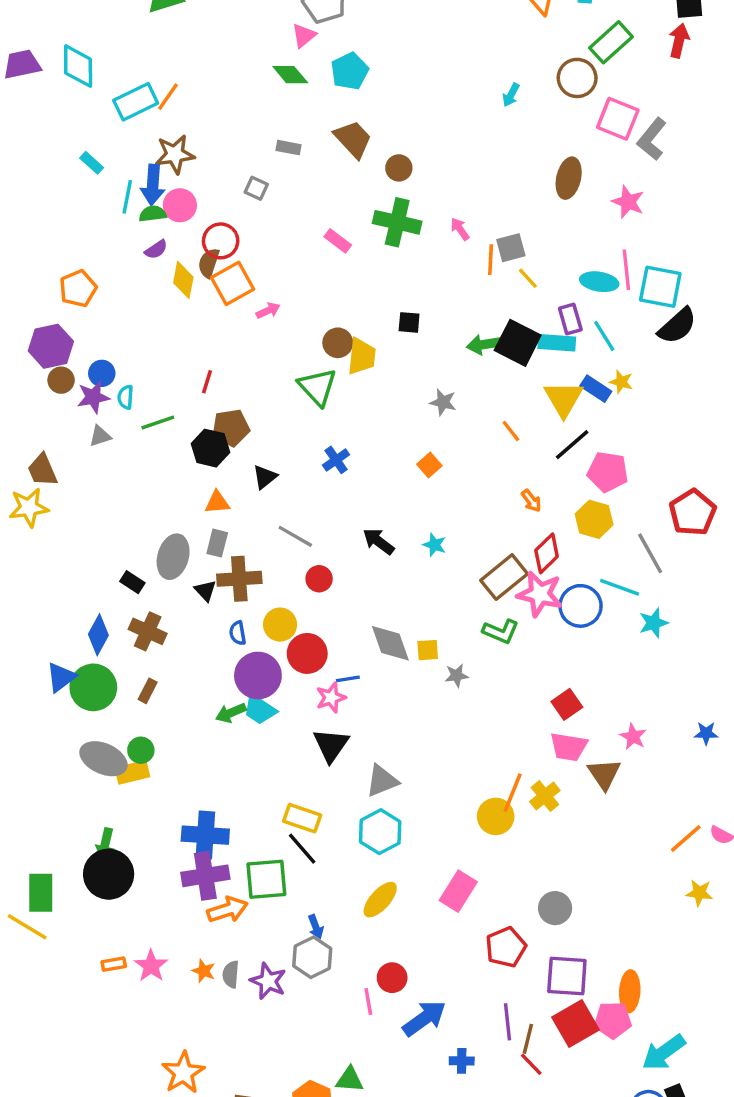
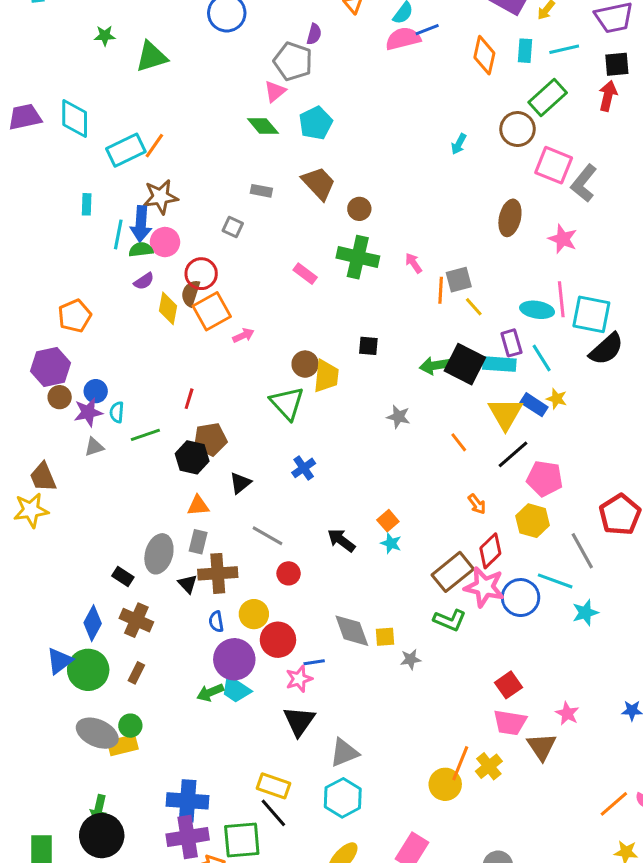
cyan rectangle: (92, 163) -> (87, 204), turned 50
orange square: (429, 465) -> (388, 521), moved

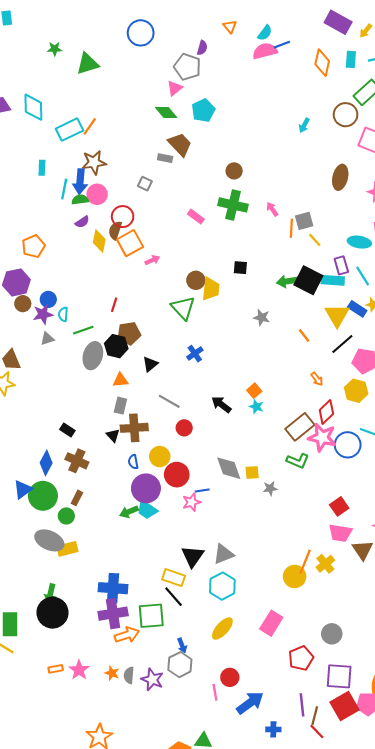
brown trapezoid: (319, 183) -> (180, 144), moved
gray ellipse: (159, 554) -> (93, 356), moved
black triangle: (299, 721) -> (193, 556), moved
green circle: (130, 726) -> (66, 516), moved

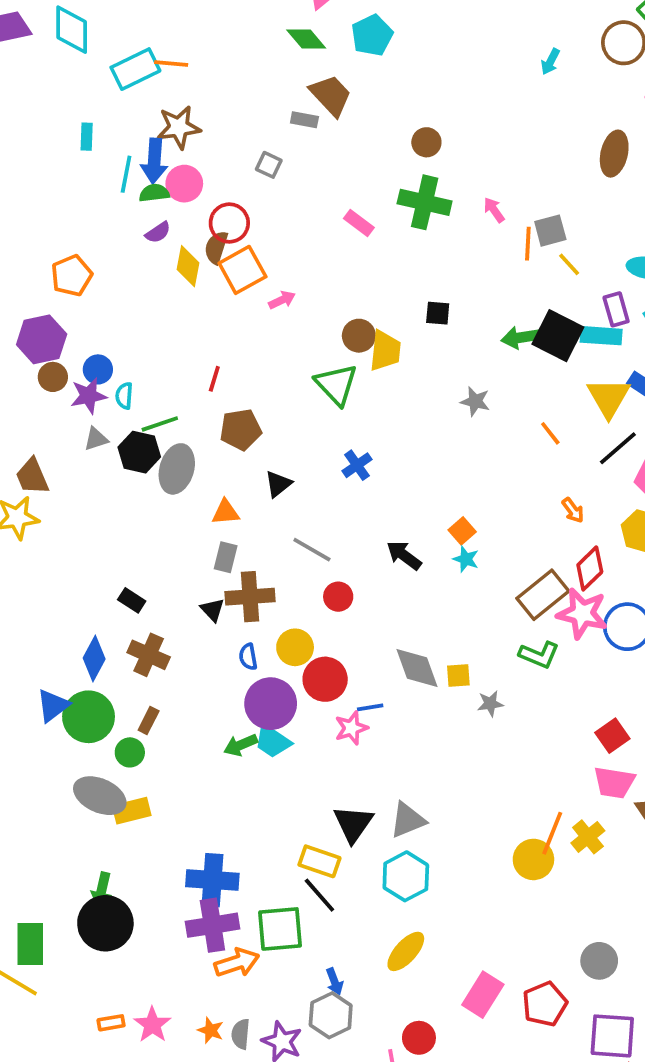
orange line: (90, 126) -> (171, 63), turned 60
black hexagon: (116, 346) -> (139, 452), moved
pink rectangle: (271, 623) -> (483, 995), moved

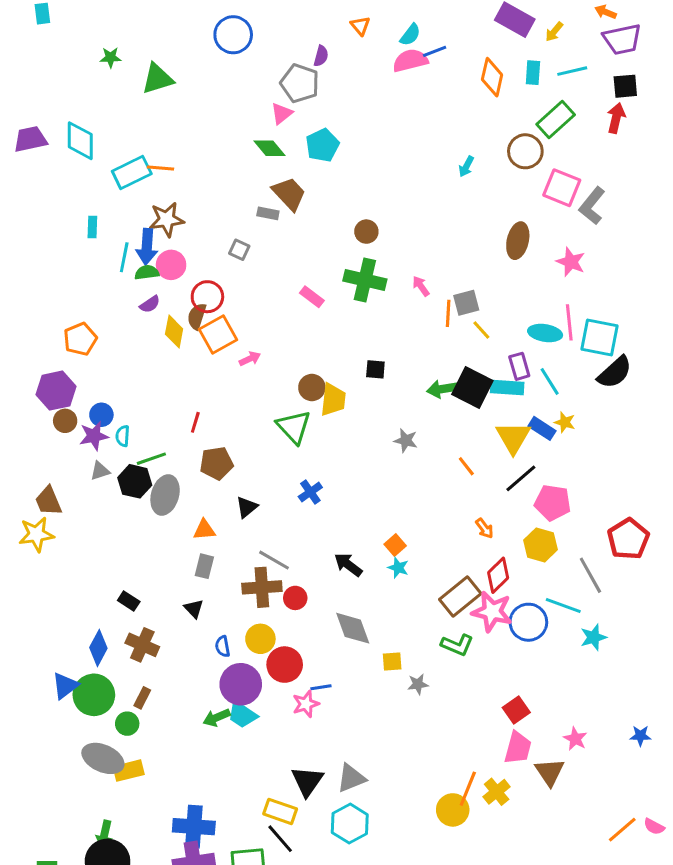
brown cross: (250, 597) -> (262, 587), moved
gray diamond: (417, 668) -> (353, 628), moved
pink trapezoid: (614, 782) -> (518, 748), turned -84

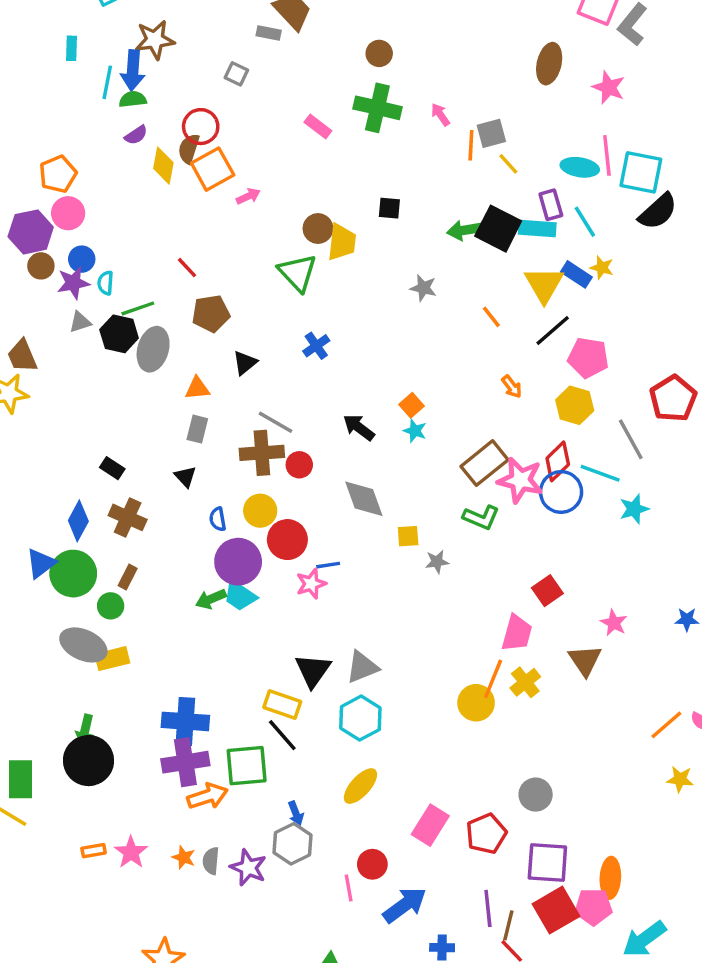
pink circle: (171, 265) -> (68, 213), moved
red line: (195, 422) -> (187, 268), turned -60
red diamond: (498, 575) -> (558, 461), moved
pink trapezoid: (518, 748) -> (517, 633), moved

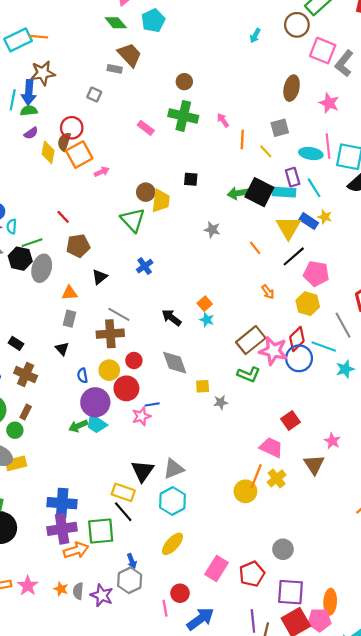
gray square: (491, 133) -> (280, 128), moved
red circle: (299, 465) -> (134, 360), moved
pink trapezoid: (517, 633) -> (271, 447), turned -80

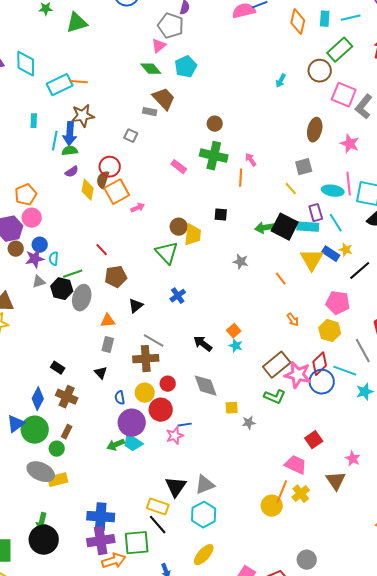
orange line: (242, 140) -> (241, 178), moved
black line: (294, 256) -> (360, 271), moved

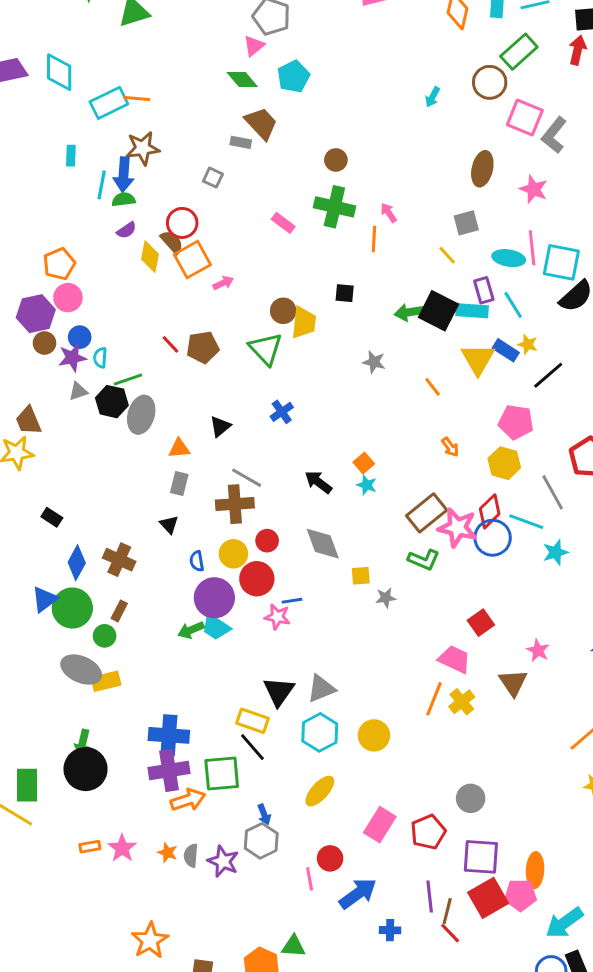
brown semicircle: (103, 180) -> (172, 242), turned 120
brown pentagon: (116, 277) -> (203, 347), moved
black rectangle: (58, 368) -> (52, 517), moved
pink star: (175, 436) -> (277, 617), turned 30
yellow circle: (272, 506) -> (374, 735), moved

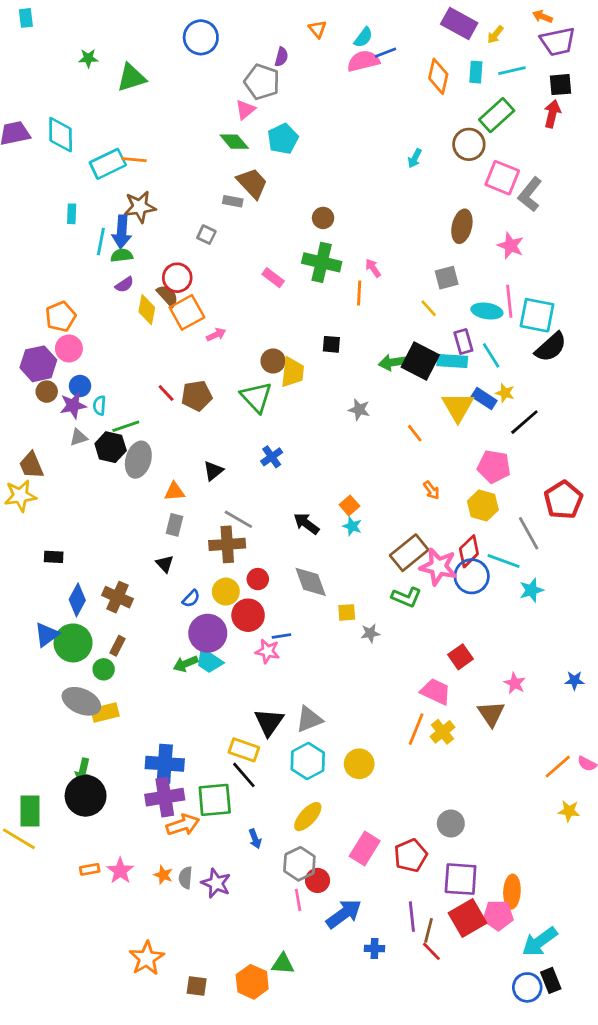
black rectangle: (52, 517) -> (54, 557), turned -30
blue semicircle: (197, 561) -> (191, 599), turned -126
gray hexagon: (261, 841) -> (299, 864), moved

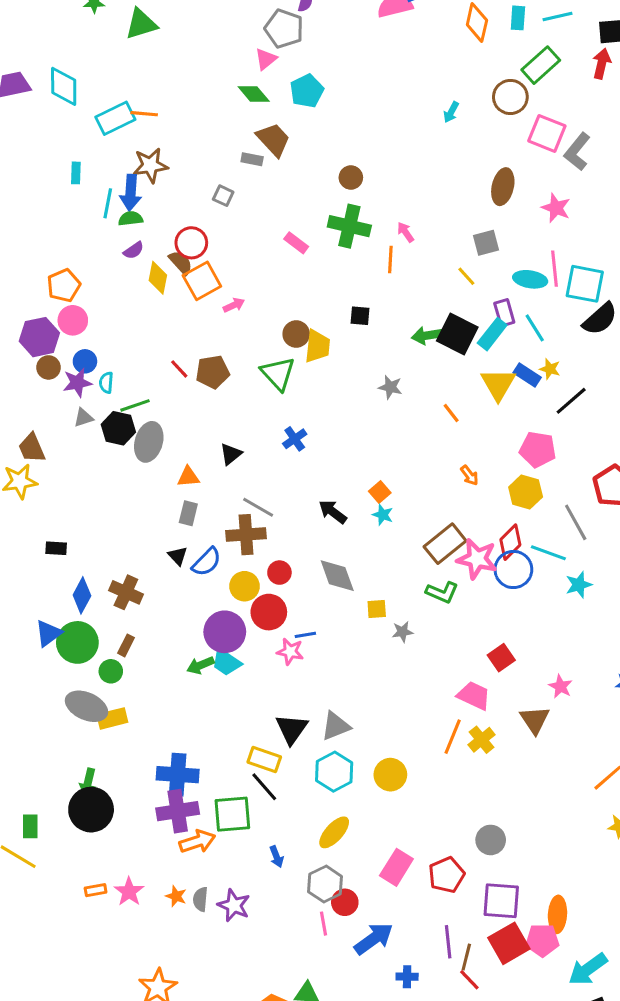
cyan rectangle: (452, 361) -> (492, 334), turned -56
blue semicircle: (191, 599) -> (207, 562), moved, size x1.5
green rectangle: (30, 811) -> (30, 826), size x0.7

